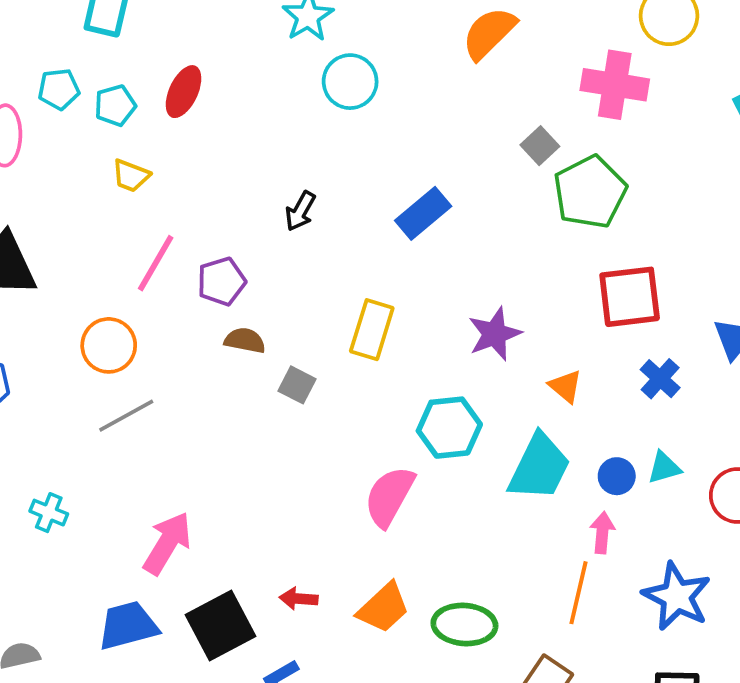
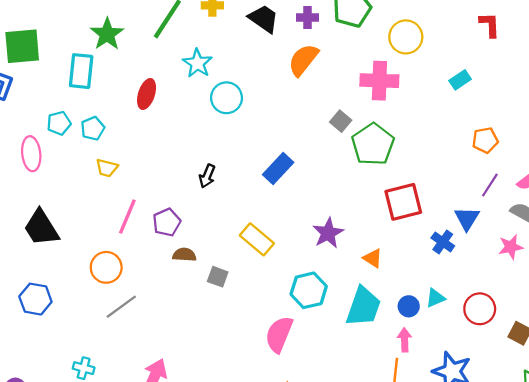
red ellipse: (184, 92) -> (147, 94), moved
yellow rectangle: (372, 330) -> (257, 239), turned -60
blue cross: (660, 379) -> (443, 242), moved

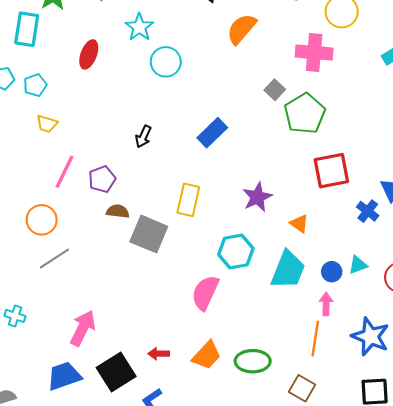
yellow rectangle: (257, 239) -> (188, 200), turned 60
gray square: (218, 277) -> (149, 234), size x1.8

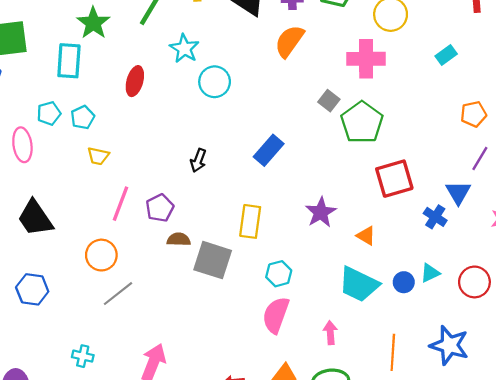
cyan hexagon: (236, 252) -> (279, 274), moved, size x0.7
cyan trapezoid: (288, 270) -> (359, 284), turned 99
pink arrow: (326, 304) -> (330, 333), moved

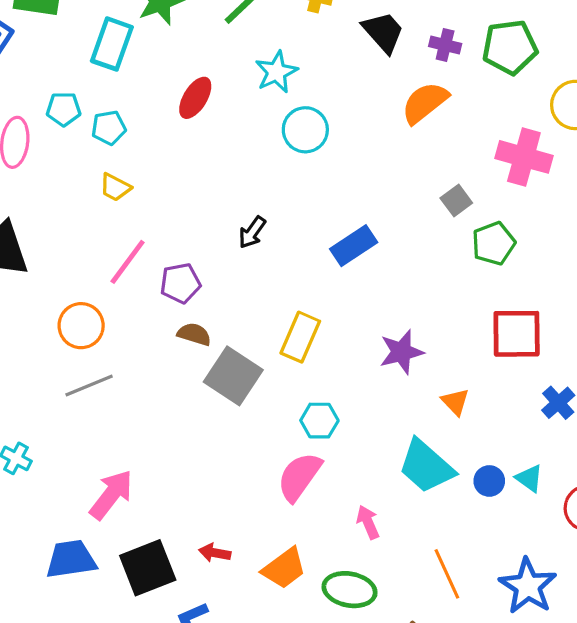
green pentagon: (362, 122) -> (494, 243), size x0.7
cyan triangle: (430, 273) -> (529, 478), turned 45
pink arrow: (330, 333) -> (368, 522), turned -35
orange line: (393, 352) -> (447, 574), turned -44

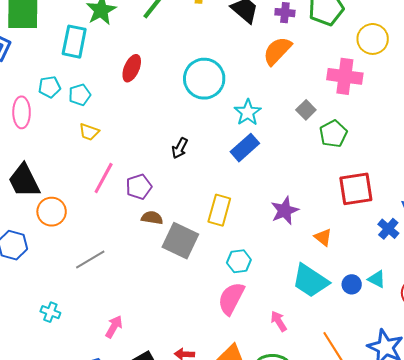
cyan star: (276, 72) -> (248, 112), moved
cyan circle: (305, 130) -> (204, 79), size x1.4
orange circle: (81, 326) -> (52, 212), moved
pink arrow: (111, 495) -> (114, 327), size x0.7

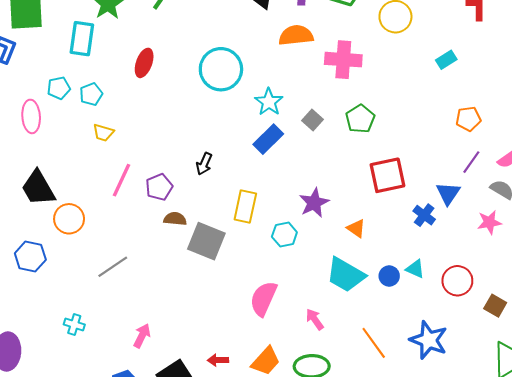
orange semicircle: (277, 51) -> (296, 35), turned 44
pink cross: (345, 76) -> (343, 60), moved
gray square: (306, 110) -> (313, 120), moved
black arrow: (180, 148) -> (204, 164), moved
cyan hexagon: (239, 261) -> (284, 235), moved

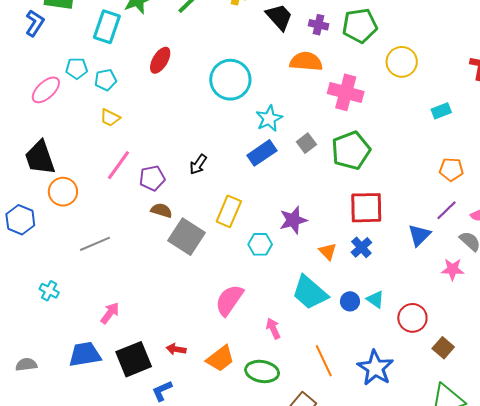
pink ellipse: (31, 116) -> (46, 90), turned 40
green pentagon: (360, 119) -> (351, 150), size x1.4
blue cross: (424, 215) -> (361, 247), moved

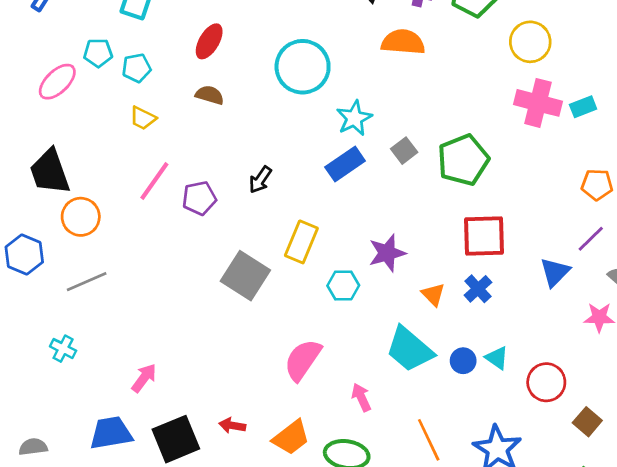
pink cross: (346, 92) -> (538, 103), moved
brown semicircle: (161, 210) -> (210, 95), moved
gray line: (95, 244) -> (87, 282), moved

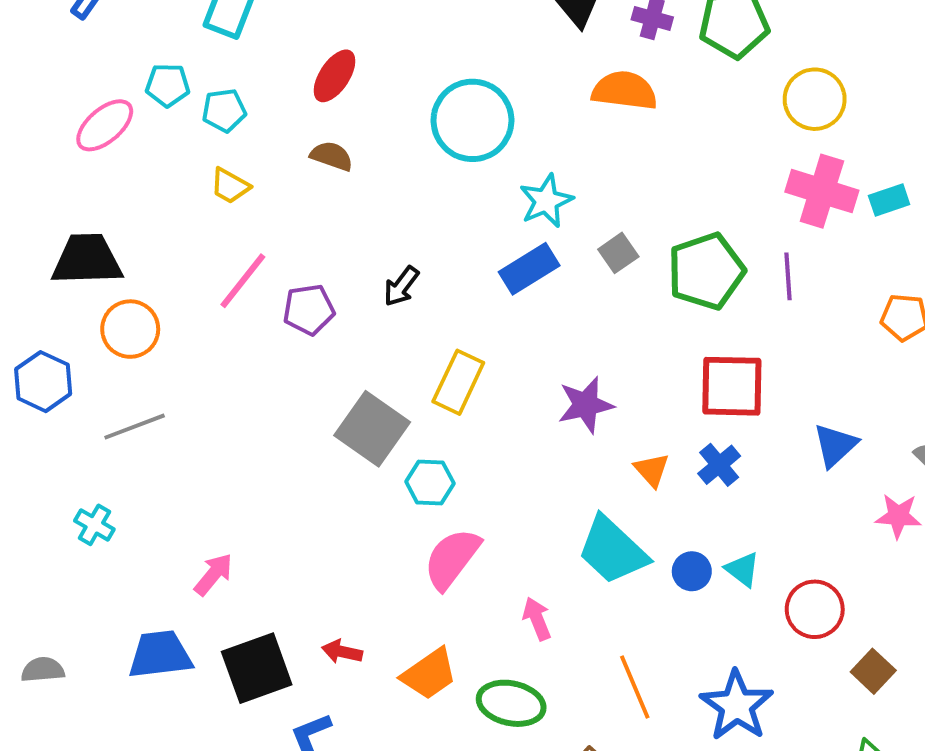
black trapezoid: (50, 172) -> (87, 260), turned 105
purple line: (591, 239) -> (788, 276), moved, turned -52
cyan hexagon: (343, 286) -> (430, 482), moved

